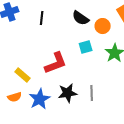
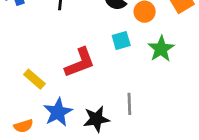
black star: (68, 93) -> (96, 119), moved
orange semicircle: (15, 97) -> (23, 126), moved

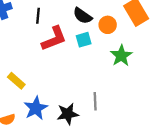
cyan square: (121, 41) -> (84, 40), moved
red L-shape: (80, 63) -> (54, 39), moved

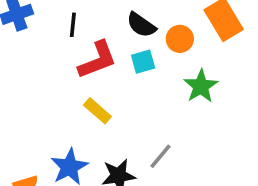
yellow rectangle: (16, 81) -> (97, 111), moved
gray line: (95, 101) -> (161, 156), turned 42

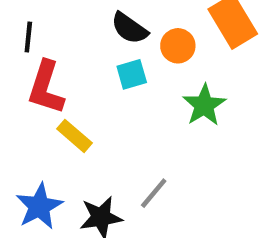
black line: (73, 25) -> (28, 37), moved
red L-shape: (97, 60) -> (46, 88), moved, turned 129

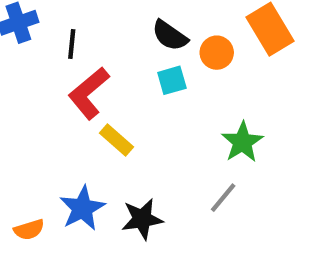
red L-shape: (46, 88) -> (89, 93), turned 32
green star: (204, 105) -> (242, 142), moved
gray line: (154, 193) -> (223, 198), moved

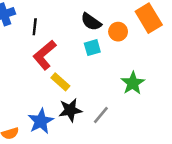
gray line: (223, 198) -> (101, 115), moved
black star: (142, 219) -> (70, 110), moved

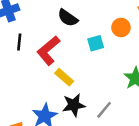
black semicircle: (91, 22) -> (68, 18), moved
black line: (35, 27) -> (19, 42), moved

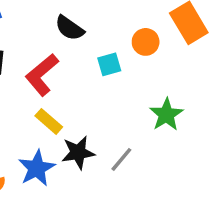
yellow rectangle: (64, 77) -> (49, 121), moved

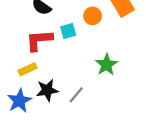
red L-shape: (42, 75) -> (39, 40), moved, turned 36
yellow rectangle: (49, 121) -> (28, 69), turned -66

